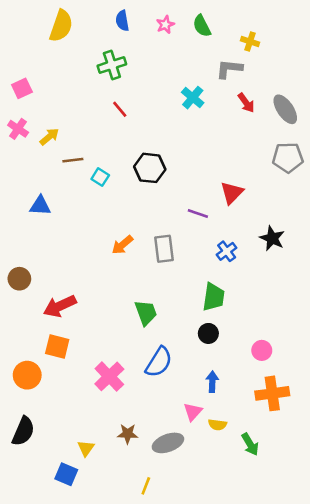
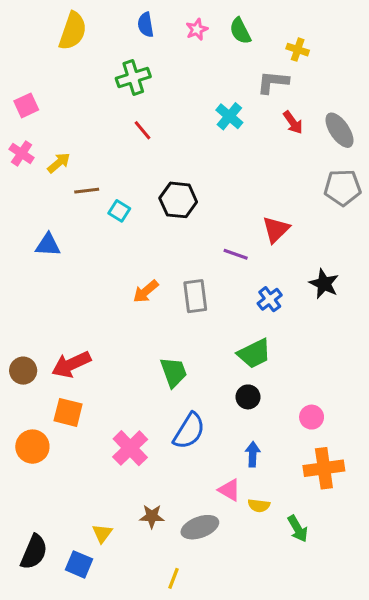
brown circle: (19, 279) -> (23, 371), moved
green trapezoid: (214, 297) -> (254, 353), turned 56
pink triangle: (193, 412) -> (229, 490), turned -42
black semicircle: (23, 431) -> (34, 552), moved

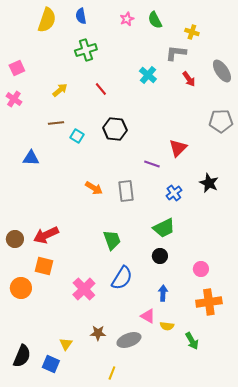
blue semicircle: (146, 25) -> (81, 16), moved
red line: (143, 130) -> (101, 89), moved
gray ellipse: (339, 130) -> (222, 71), moved
yellow arrow: (59, 163) -> (60, 90), moved
orange arrow: (146, 291) -> (94, 188), turned -108

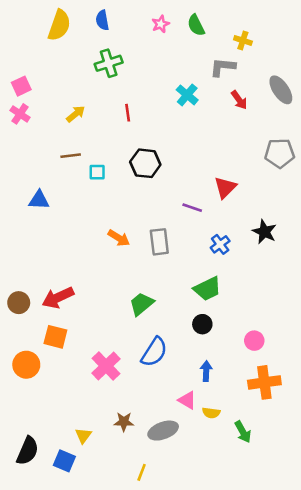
red line: (101, 89) -> (128, 113), turned 32
pink cross: (14, 99) -> (20, 114), moved
cyan square: (77, 136) -> (97, 172), turned -32
green trapezoid: (112, 240) -> (142, 304), turned -110

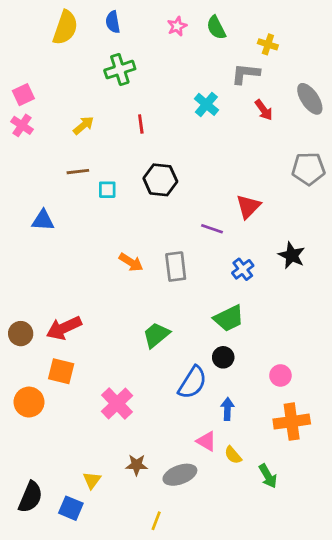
blue semicircle: (154, 352) -> (192, 382), moved
yellow semicircle: (211, 413) -> (233, 455), turned 42

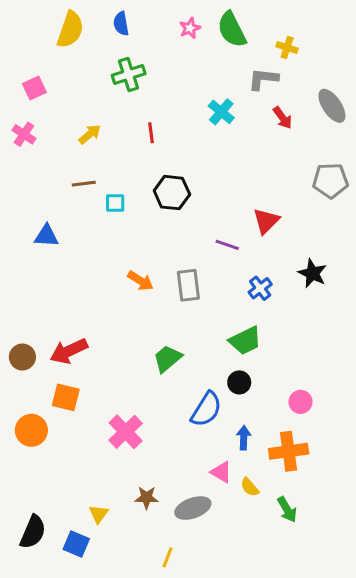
green semicircle: (216, 28) -> (232, 30), size x1.4
pink square: (23, 95) -> (34, 88), moved
orange cross: (292, 422) -> (289, 451), moved

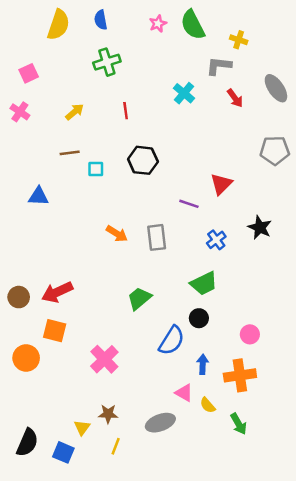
brown star: (147, 498) -> (108, 414), moved
yellow line: (167, 557) -> (116, 446), moved

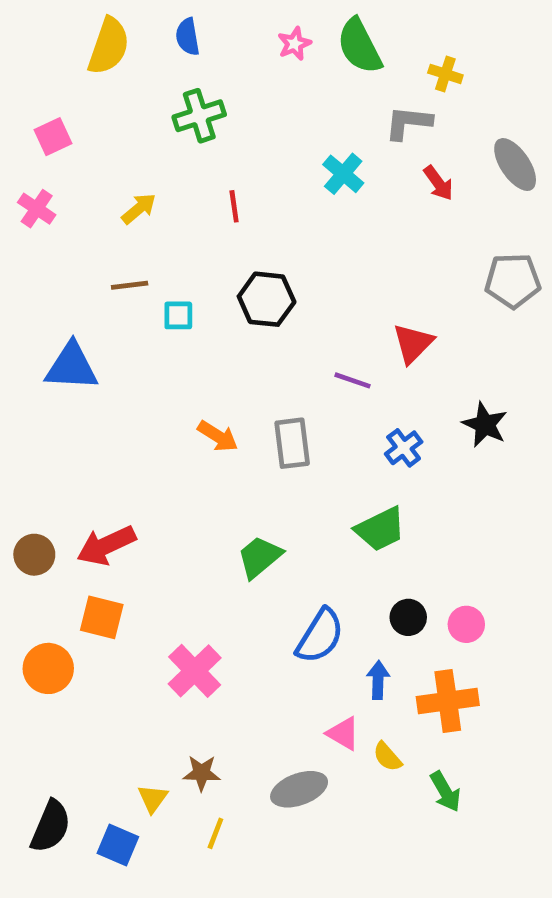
blue triangle: (39, 196) -> (71, 367), size x1.4
black circle: (199, 318) -> (408, 617), moved

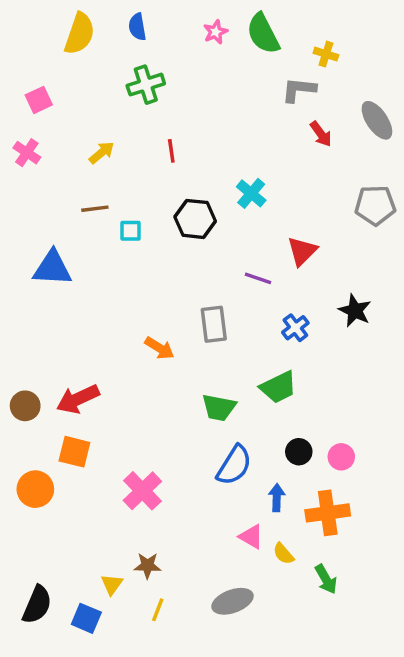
cyan cross: (343, 174) -> (251, 193), moved
orange arrow: (218, 436) -> (159, 348), moved
green trapezoid: (260, 557) -> (219, 408), moved, turned -129
gray ellipse: (299, 789) -> (232, 601), moved

